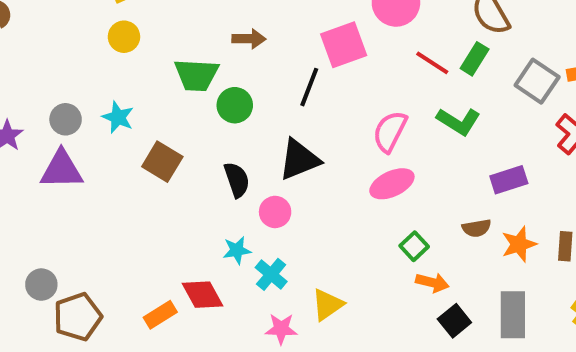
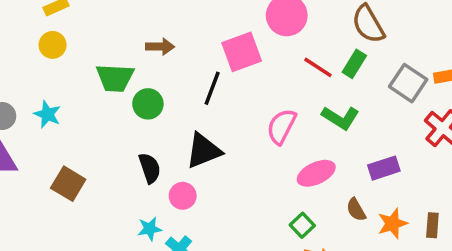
brown square: (162, 162) -> (68, 184), moved
pink ellipse: (392, 184) -> (316, 173), moved
brown semicircle: (477, 228) -> (356, 210), turned 70

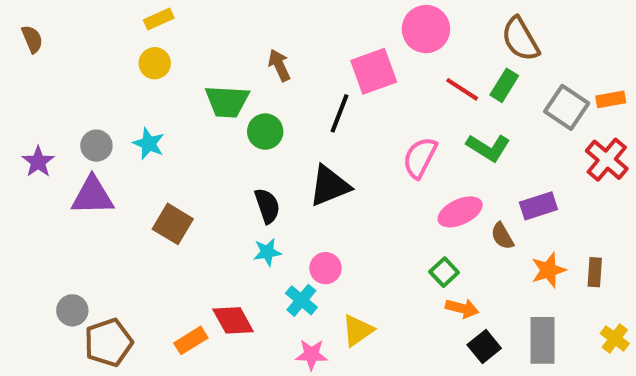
brown arrow: (160, 47) -> (279, 65), turned -116
pink circle: (183, 196) -> (325, 268), moved
brown semicircle: (356, 210) -> (502, 236), moved
cyan star: (150, 229) -> (267, 252), moved

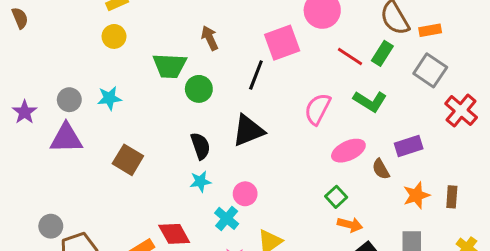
orange rectangle: (611, 99) -> (430, 30), moved
cyan star: (149, 144) -> (109, 98), turned -30

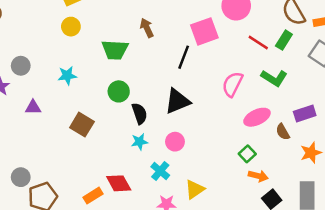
green circle: (199, 89) -> (119, 91), moved
gray circle: (69, 100) -> (21, 66), moved
purple triangle: (66, 138) -> (33, 107), size x0.6
pink circle: (245, 194) -> (175, 142), moved

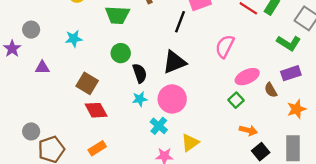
green L-shape: (274, 78) -> (289, 43), moved
pink circle: (175, 142) -> (172, 99), size x1.6
green square: (247, 154) -> (236, 100), moved
red diamond: (119, 183) -> (96, 110), moved

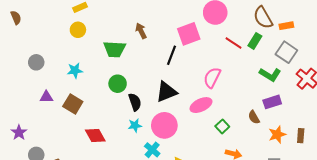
purple star: (12, 49) -> (19, 132), moved
pink ellipse: (247, 77) -> (201, 105), moved
brown square: (87, 83) -> (73, 104), moved

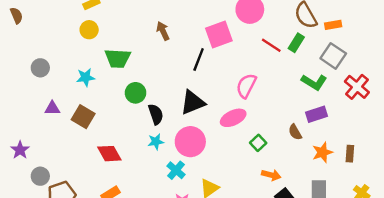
green trapezoid: (115, 49) -> (118, 58), moved

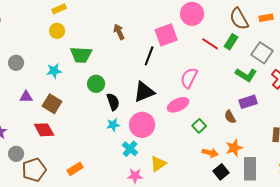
orange rectangle: (333, 25) -> (266, 18), moved
orange star: (322, 152) -> (234, 148), moved
red diamond: (109, 154) -> (44, 130), moved

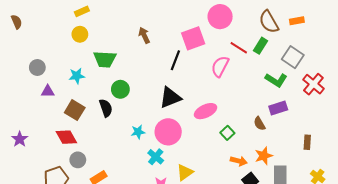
pink semicircle: (189, 78) -> (220, 66), moved
purple triangle: (26, 97) -> (48, 91), moved
black semicircle: (113, 102) -> (106, 108), moved
gray circle: (16, 154) -> (78, 160), moved

